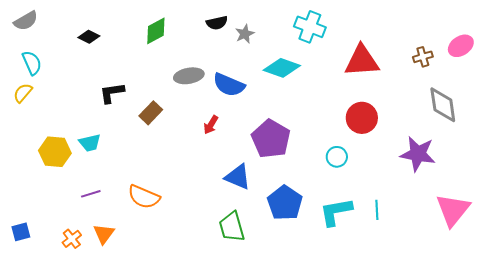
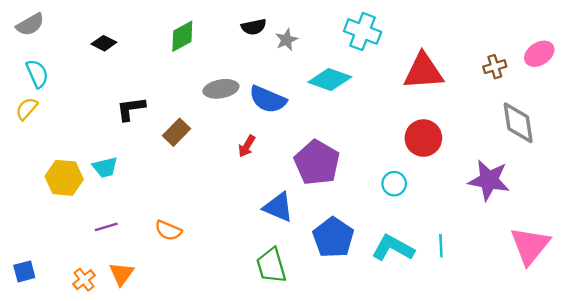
orange semicircle: (144, 197) -> (168, 230), size x0.7
cyan L-shape: (336, 212) -> (393, 248), turned 39

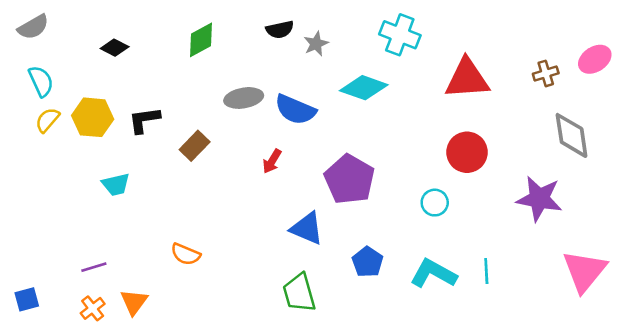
yellow semicircle: (27, 109) -> (47, 120), moved
yellow hexagon: (64, 178) -> (93, 117), moved
purple line: (106, 227) -> (94, 267), moved
blue pentagon: (333, 237) -> (368, 262), size x0.7

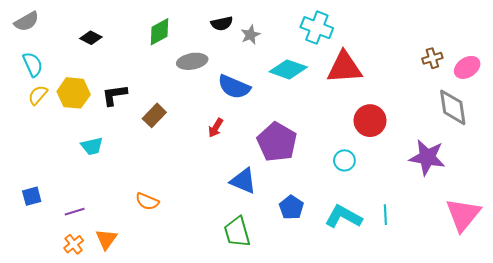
pink ellipse: (595, 59) -> (467, 67), moved
red triangle: (467, 79) -> (344, 67), moved
gray ellipse: (244, 98) -> (192, 61), moved
blue square: (27, 299) -> (32, 196), moved

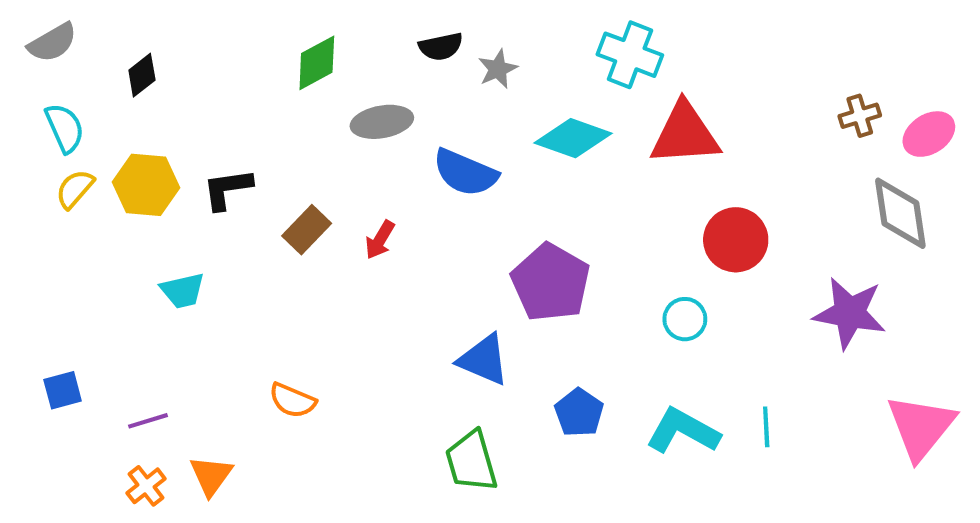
black diamond: (91, 38) -> (142, 75), moved, turned -65
red arrow: (216, 128) -> (380, 240), moved

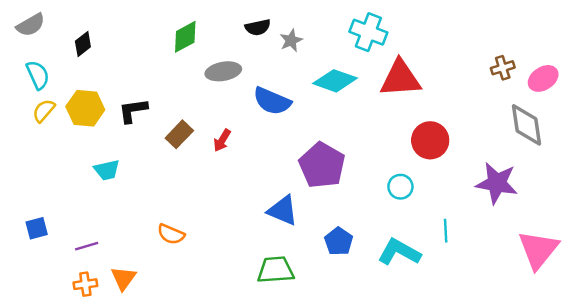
cyan line: (766, 427) -> (446, 231), moved
green trapezoid: (471, 461) -> (276, 270), turned 102
orange cross: (146, 486) -> (85, 284), turned 30

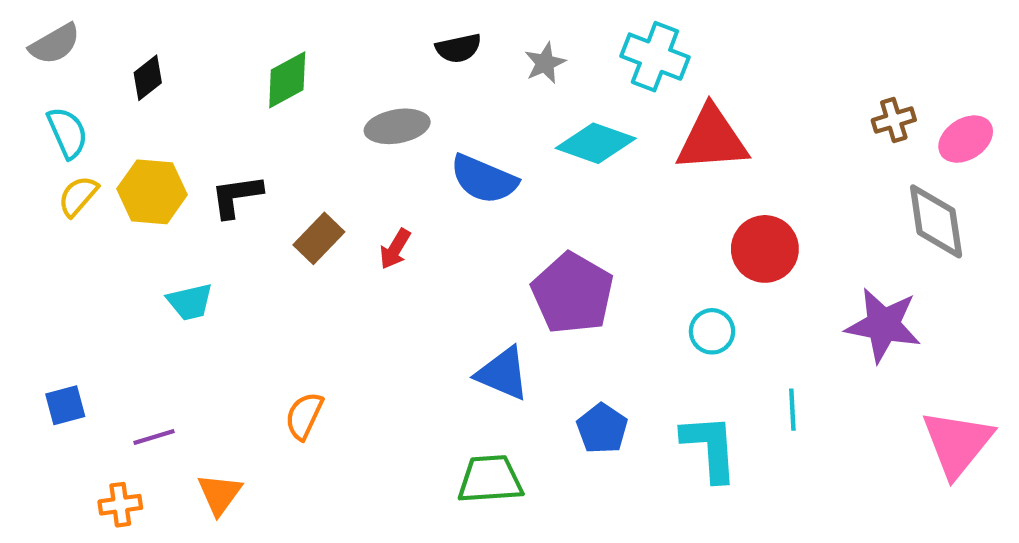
green diamond: (185, 37) -> (287, 80), moved
gray star: (291, 40) -> (545, 63), moved
orange semicircle: (171, 234) -> (304, 416), turned 92
cyan L-shape: (399, 252) -> (710, 448), turned 57
orange cross: (85, 284) -> (120, 505), moved

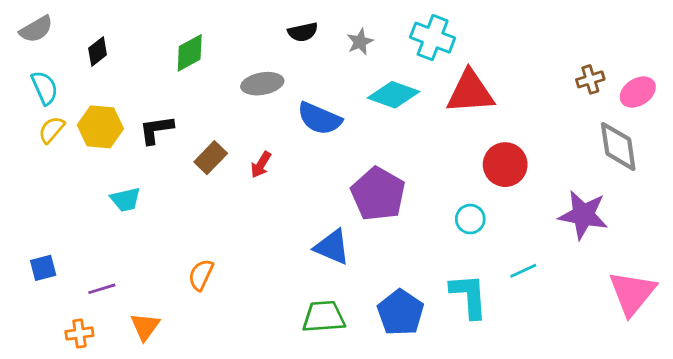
cyan line: (792, 410) -> (523, 271), turned 68
blue pentagon: (602, 429) -> (400, 313), moved, size x1.4

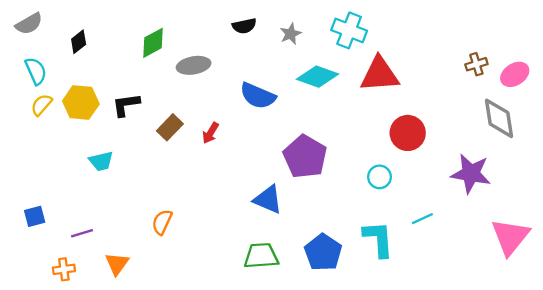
gray ellipse: (262, 84) -> (194, 65), moved

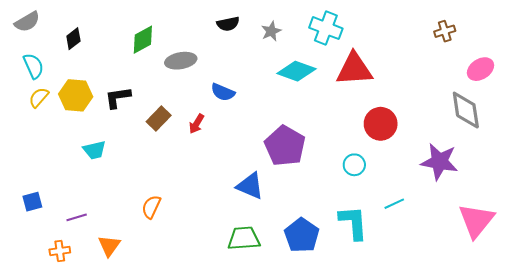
brown cross: (476, 64) -> (445, 31), moved
blue semicircle: (258, 96) -> (223, 92), moved, size x0.7

